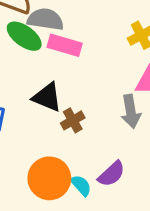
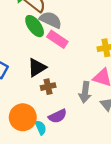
black triangle: (47, 97) -> (37, 68), turned 48
purple semicircle: (111, 174) -> (58, 116), moved

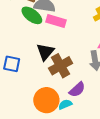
brown cross: (48, 87) -> (61, 66), size x1.6
cyan semicircle: (41, 128) -> (65, 104), turned -72

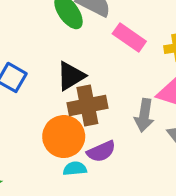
pink rectangle: (56, 21) -> (129, 38), moved
orange circle: (46, 100) -> (64, 137), moved

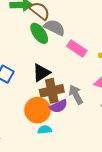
gray arrow: (144, 115) -> (76, 95), moved, turned 144
purple semicircle: (101, 151) -> (59, 106), moved

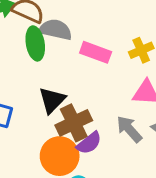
green ellipse: (39, 33) -> (35, 43), turned 40
gray arrow: (76, 95) -> (129, 129), moved

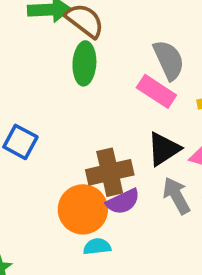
gray semicircle: (55, 30) -> (169, 60), moved, turned 40
black triangle: (52, 100) -> (164, 149), moved

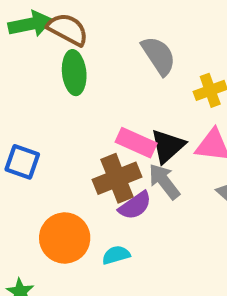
pink rectangle: (156, 91) -> (136, 143), moved
gray arrow: (176, 196) -> (164, 182), moved
orange circle: (83, 209) -> (65, 238), moved

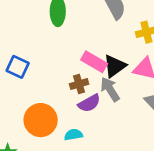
brown cross: (117, 178) -> (79, 84), size x0.6

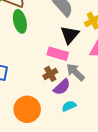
black triangle: (115, 66) -> (70, 35), moved
cyan semicircle: (73, 135) -> (69, 106), moved

